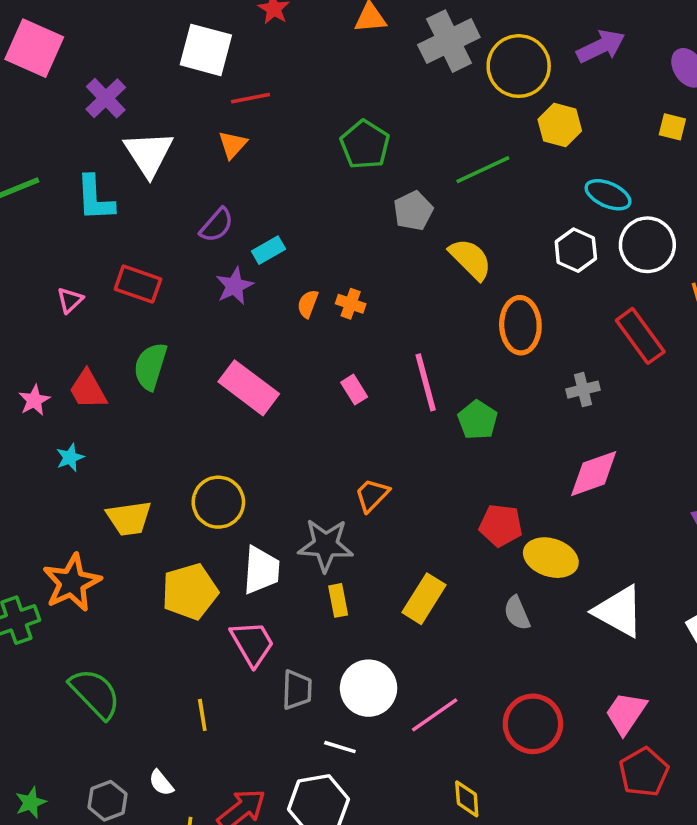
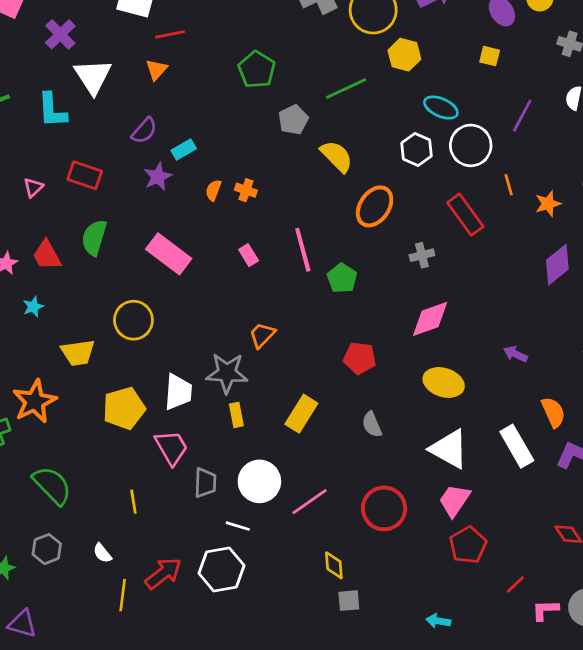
orange ellipse: (520, 325) -> (375, 206), turned 36
yellow circle: (218, 502) -> (133, 320), moved
yellow ellipse: (551, 558) -> (444, 382), moved
white triangle: (619, 611) -> (449, 449), moved
gray hexagon: (108, 801) -> (47, 549), moved

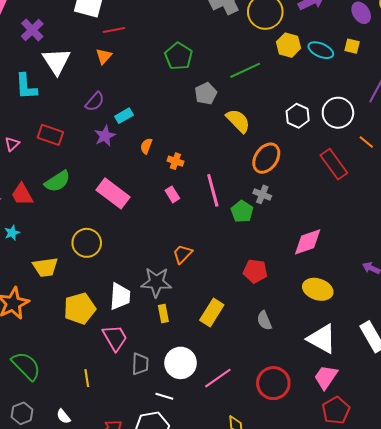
cyan ellipse: (441, 108) -> (321, 50), moved
orange line: (509, 185) -> (366, 142), turned -35
orange cross: (246, 190) -> (175, 161), moved
green semicircle: (94, 238) -> (57, 181), turned -140
gray cross: (422, 255) -> (262, 194), moved, turned 36

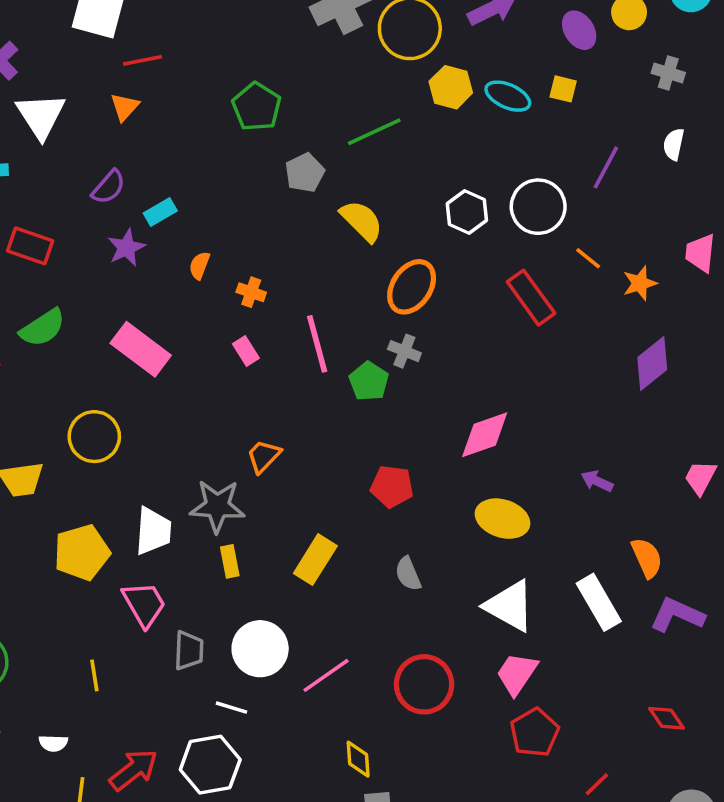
white semicircle: (63, 416) -> (53, 743), turned -49

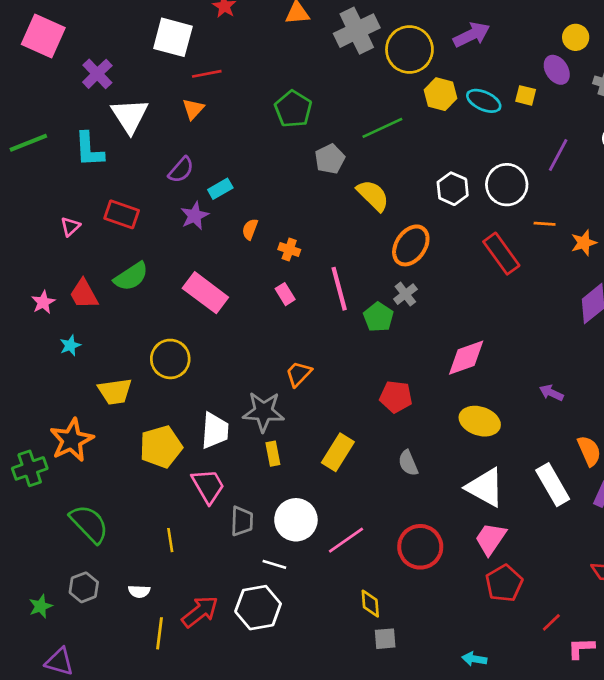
purple ellipse: (579, 30) -> (557, 70), moved
orange line: (588, 258) -> (545, 224), turned -35
gray cross: (404, 351) -> (405, 294), turned 30

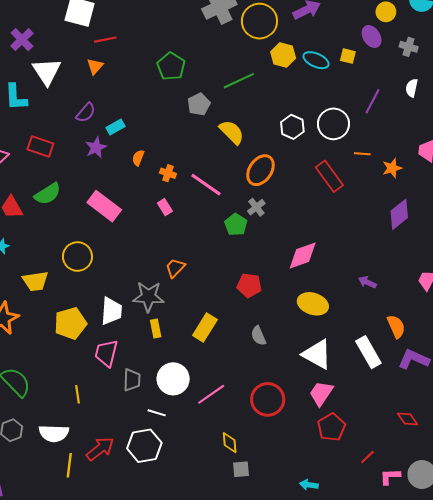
pink line: (339, 289) -> (206, 185), moved, turned -40
pink trapezoid: (208, 486) -> (106, 353), turned -136
white semicircle: (139, 591) -> (54, 433), size x1.8

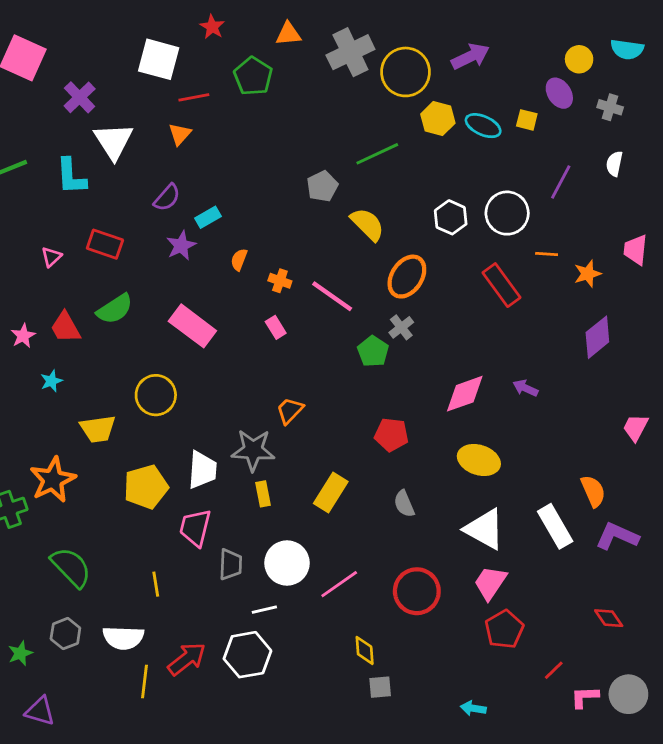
green pentagon: (171, 66) -> (253, 76), moved
purple arrow: (367, 282) -> (525, 388), moved
white line: (157, 413) -> (264, 610), turned -30

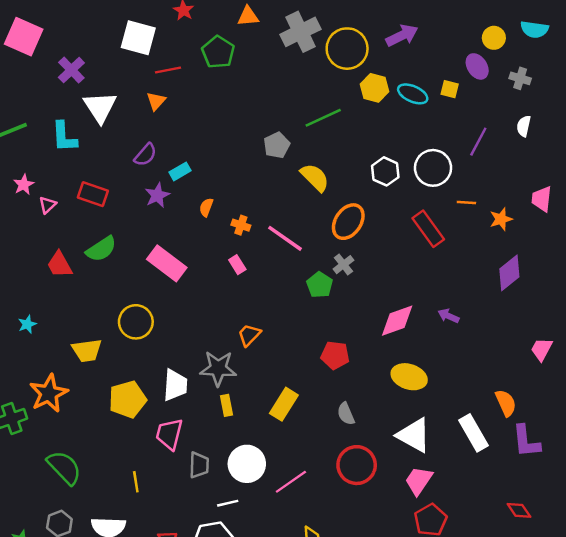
pink star: (23, 336) -> (24, 185), moved
cyan star: (51, 381) -> (27, 324), moved
purple L-shape: (617, 536) -> (526, 441), turned -120
red circle: (417, 591) -> (357, 465), moved

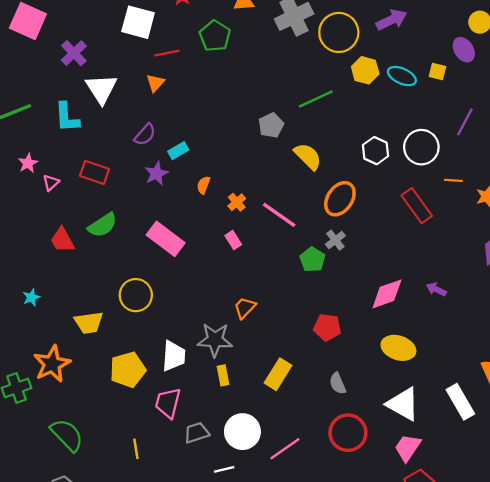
orange cross: (241, 225) -> (237, 202), turned 30
gray trapezoid: (199, 465) -> (197, 433), turned -110

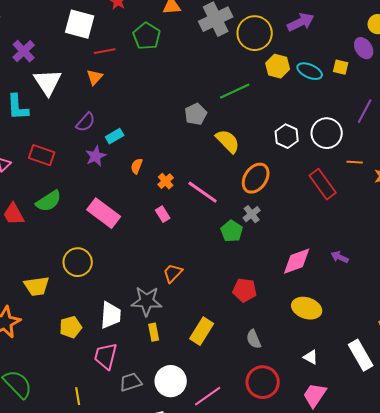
yellow pentagon: (128, 370) -> (71, 327), size x0.7
white triangle: (403, 404) -> (311, 357), size x0.5

